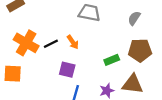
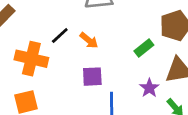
black line: (51, 44) -> (60, 35), moved

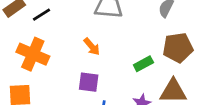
black line: (60, 35) -> (42, 15), moved

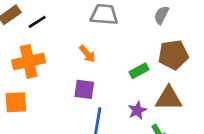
orange cross: (33, 54) -> (29, 61), turned -36

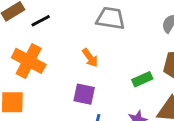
orange cross: (29, 61) -> (29, 61), turned 36

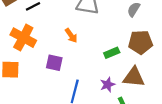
purple square: (84, 94) -> (54, 63), moved

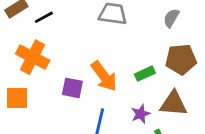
orange arrow: (71, 36) -> (104, 76), moved, size x1.6

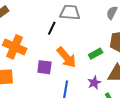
black line: (44, 17) -> (52, 28), moved, turned -32

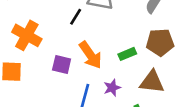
purple star: (94, 83) -> (112, 88), moved

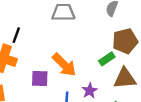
black line: (76, 17) -> (16, 35), moved
green rectangle: (127, 54) -> (107, 59), moved

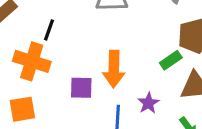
orange arrow: (64, 65) -> (114, 69), turned 48

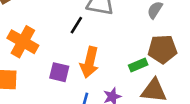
black line: (49, 30) -> (76, 25), moved

